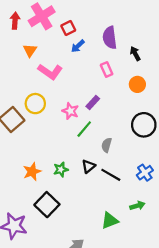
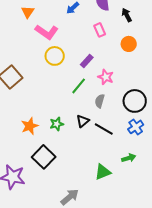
yellow circle: (35, 104) -> (55, 56), moved
pink star: (70, 111) -> (106, 77), moved
black circle: (144, 125) -> (135, 101), moved

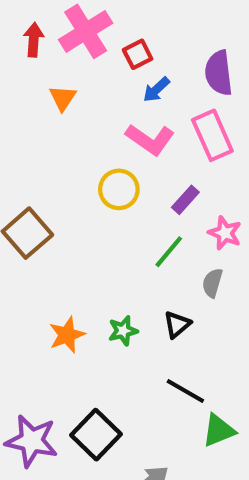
pink rectangle: (100, 30) -> (212, 135), size x1.6
pink L-shape: (47, 32) -> (150, 139), moved
black line: (104, 129) -> (185, 391), moved
black square: (44, 157) -> (96, 435), moved

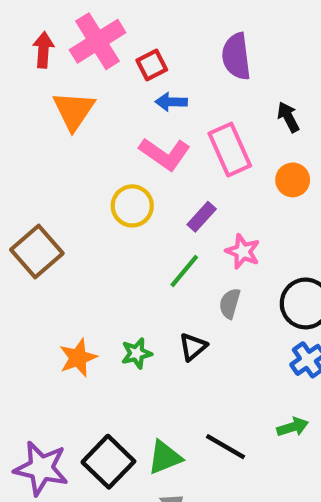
purple semicircle: (219, 73) -> (236, 56), moved
blue arrow: (156, 90) -> (171, 102), turned 44
orange triangle: (63, 98) -> (74, 111), size x1.5
black line: (185, 391) -> (225, 447), moved
green triangle: (219, 430) -> (165, 457), moved

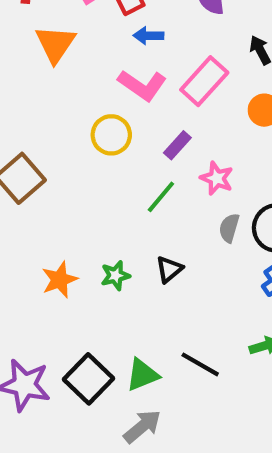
pink rectangle: (230, 150) -> (204, 81), turned 66
gray semicircle: (230, 303) -> (229, 228), moved

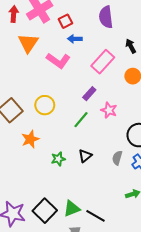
pink L-shape: (142, 85) -> (58, 61), moved
yellow circle: (111, 135) -> (45, 105), moved
gray semicircle: (229, 228) -> (117, 158), moved
orange star: (60, 280) -> (30, 139), moved
black line: (200, 364) -> (95, 216), moved

